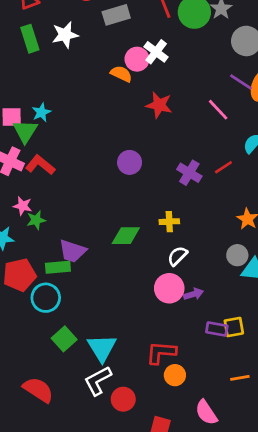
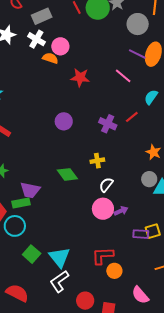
white cross: (156, 52) -> (36, 39), moved
green diamond: (126, 236) -> (67, 174), turned 60
red circle: (123, 399) -> (85, 301), moved

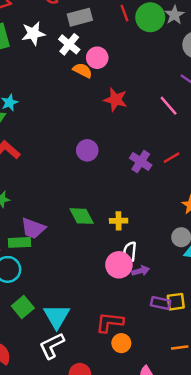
yellow cross: (97, 161) -> (119, 221), moved
white semicircle: (106, 185) -> (130, 252), moved, turned -42

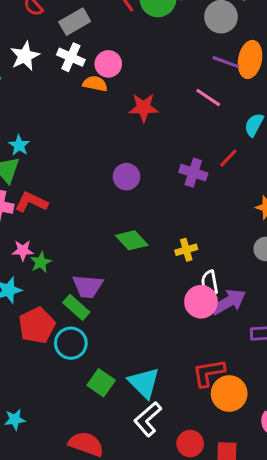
green diamond: (82, 216) -> (132, 240), moved
green rectangle: (20, 242) -> (76, 307), turned 60
purple arrow: (141, 271) -> (229, 302), size x1.6
orange circle: (121, 343) -> (229, 394), size x1.5

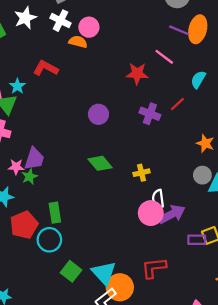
red star: (144, 108) -> (137, 74), moved
red L-shape: (31, 202) -> (46, 68), moved
purple trapezoid: (88, 286) -> (34, 159), moved, turned -80
green rectangle: (76, 307) -> (55, 213), turned 36
orange circle: (229, 394) -> (120, 287), moved

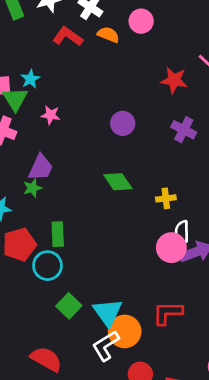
pink circle: (89, 27) -> (141, 21), moved
red L-shape: (46, 68) -> (68, 36), moved
pink star: (16, 167) -> (51, 115), moved

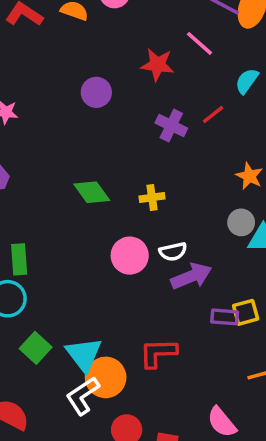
purple circle: (123, 123) -> (96, 92), moved
yellow cross: (166, 198) -> (152, 197), moved
white semicircle: (182, 231) -> (173, 252), turned -100
pink circle: (171, 248) -> (130, 256), moved

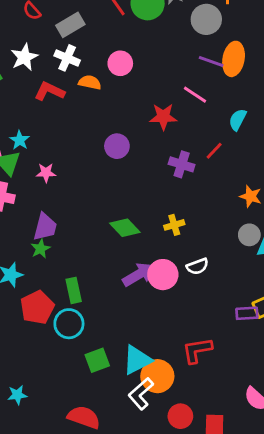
purple arrow: (191, 276) -> (139, 274), moved
green square: (36, 348) -> (97, 360), turned 35
cyan triangle: (84, 354) -> (137, 360), turned 48

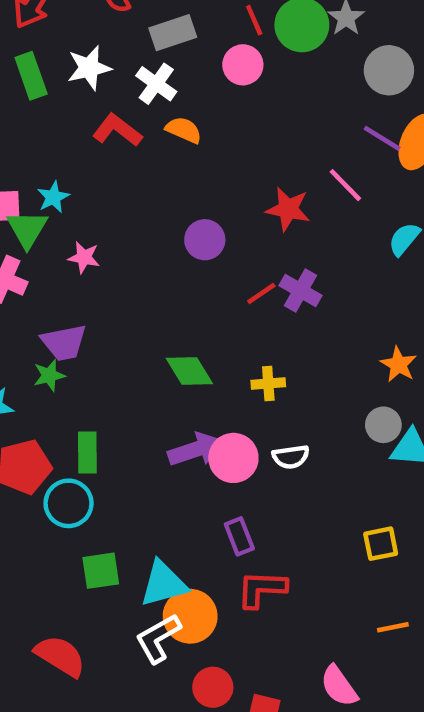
pink circle: (120, 63) -> (243, 65), moved
red line: (214, 151) -> (261, 293), moved
purple trapezoid: (45, 227) -> (64, 343), turned 52
purple rectangle: (247, 313) -> (239, 536), moved, turned 60

